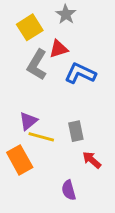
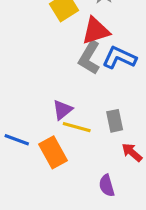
red triangle: (59, 49) -> (96, 31), size x1.4
gray L-shape: (37, 65) -> (89, 58), moved

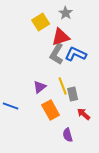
yellow line: (77, 127) -> (63, 86), moved, turned 54
orange rectangle: (53, 152) -> (51, 110), moved

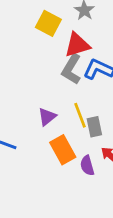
yellow square: (41, 22) -> (48, 23), turned -30
purple semicircle: (68, 135) -> (87, 166), moved

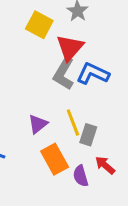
red triangle: (77, 45) -> (70, 48), turned -32
gray rectangle: (94, 127) -> (88, 135), turned 30

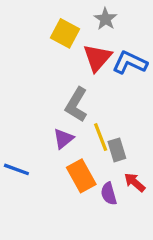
gray L-shape: (64, 74) -> (76, 105), moved
blue L-shape: (93, 74) -> (130, 63), moved
gray rectangle: (88, 135) -> (117, 150), turned -35

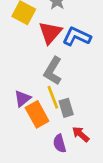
gray L-shape: (76, 105) -> (53, 71), moved
orange rectangle: (81, 176) -> (37, 114), moved

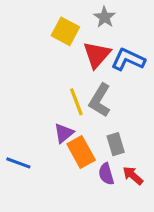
yellow line: (53, 97) -> (76, 102), moved
purple semicircle: (60, 143) -> (106, 174), moved

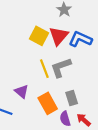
yellow square: (65, 31) -> (39, 36), moved
gray L-shape: (100, 100) -> (61, 67), turned 40
purple triangle: (64, 133) -> (22, 91), moved, turned -40

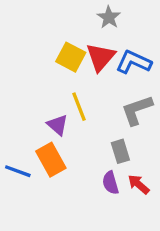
gray L-shape: (61, 67) -> (137, 110), moved
purple triangle: (22, 91) -> (58, 125), moved
orange rectangle: (48, 103) -> (51, 160), moved

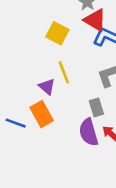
red triangle: (101, 57) -> (95, 20), moved, turned -40
purple semicircle: (110, 183) -> (89, 132), size x1.5

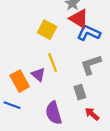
orange rectangle: (42, 114) -> (20, 81), moved
purple semicircle: (89, 132) -> (54, 113), moved

